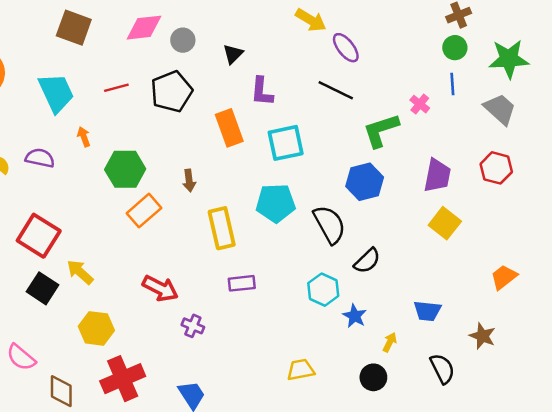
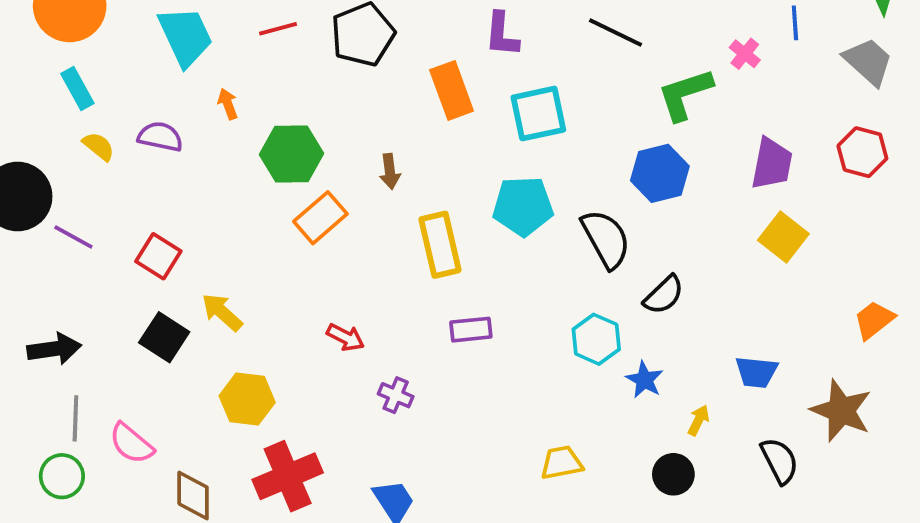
red square: (39, 236) -> (158, 256), size x0.7
red arrow: (160, 288) -> (345, 337), size x0.7
brown star: (482, 336) -> (841, 411), size x1.5

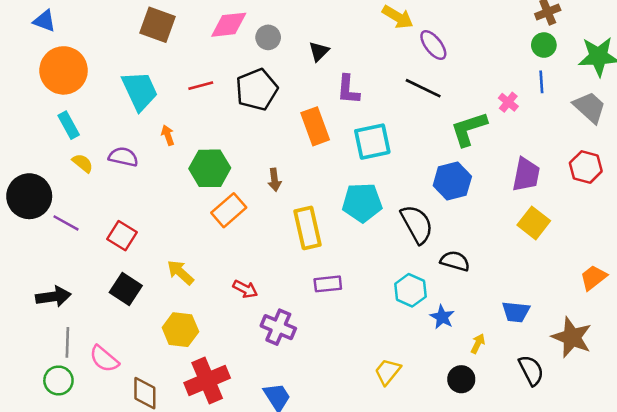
black semicircle: (664, 295) -> (455, 261), turned -120
yellow arrow: (222, 312) -> (180, 272), moved
purple cross: (396, 395) -> (278, 327), size x1.5
yellow trapezoid: (562, 463) -> (388, 372), turned -40

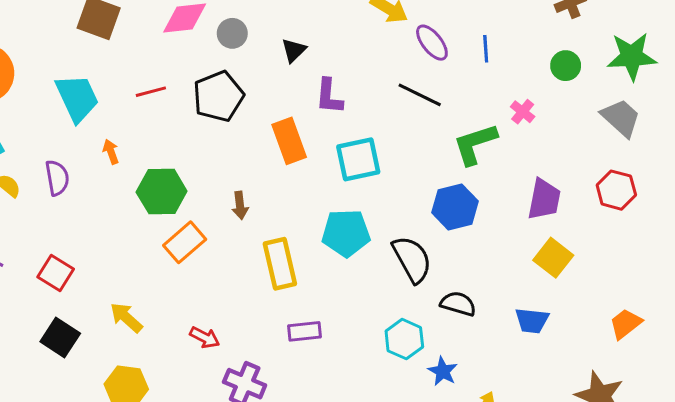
green circle: (544, 45) -> (566, 66), moved
blue line: (541, 82) -> (486, 49), moved
purple semicircle: (123, 157) -> (57, 178), turned 68
blue trapezoid: (516, 312) -> (532, 321), moved

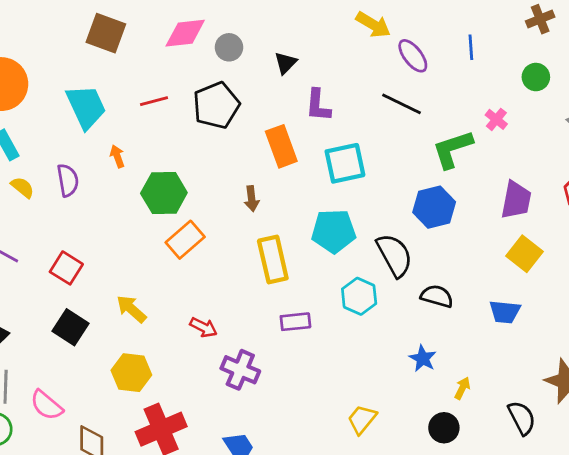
blue line: (486, 49) -> (471, 47), moved
brown arrow: (240, 205) -> (252, 199), moved
cyan hexagon: (404, 339) -> (359, 296), moved

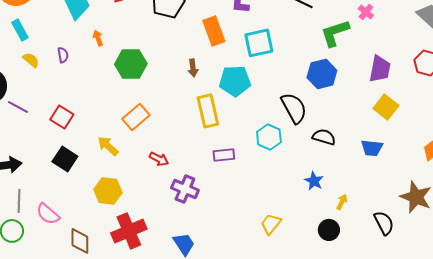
purple semicircle: (68, 180) -> (63, 55), size x0.7
cyan pentagon: (334, 231) -> (235, 81), moved
orange rectangle: (185, 240) -> (136, 117), moved

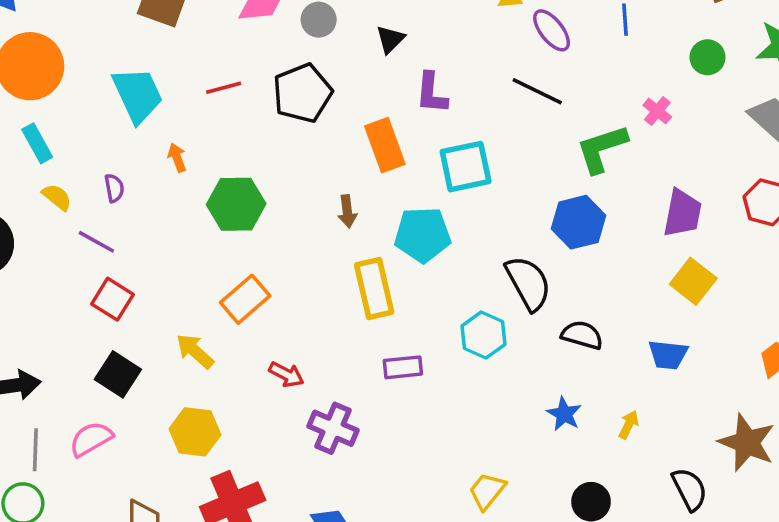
purple line: (18, 107) -> (96, 242), moved
yellow arrow: (342, 202) -> (629, 425), moved
pink semicircle: (48, 214) -> (91, 439), moved, turned 110

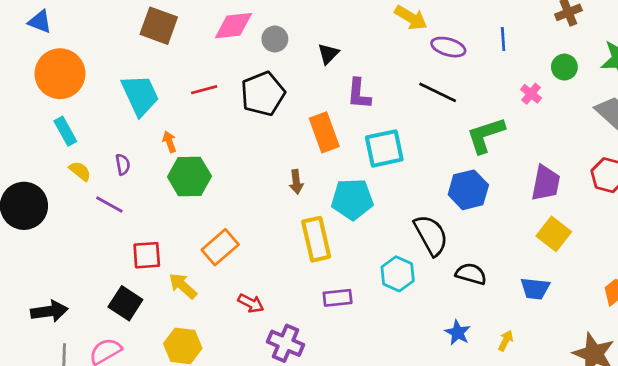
purple ellipse: (552, 30) -> (448, 47), turned -36
pink cross: (657, 111) -> (531, 94), moved
green hexagon: (236, 204) -> (189, 176), moved
red square: (113, 299) -> (147, 255), moved, turned -36

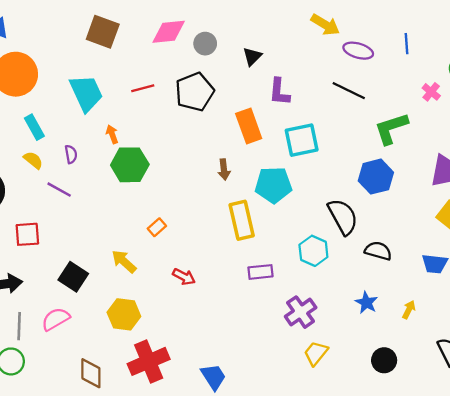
cyan rectangle: (65, 131) -> (34, 127), moved
orange rectangle: (220, 247) -> (157, 227), size x0.6
red square: (147, 255) -> (27, 234), moved
purple cross: (286, 343) -> (301, 312), moved, turned 32

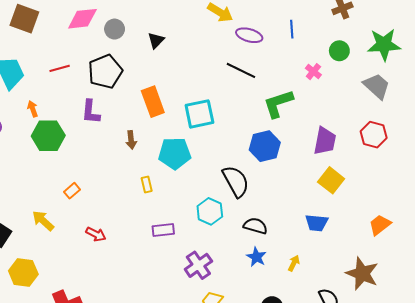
purple L-shape: (279, 92) -> (91, 112), moved
yellow rectangle: (242, 220) -> (147, 184), size x0.5
black semicircle: (378, 251) -> (255, 226), moved
yellow hexagon: (124, 314) -> (23, 273), moved

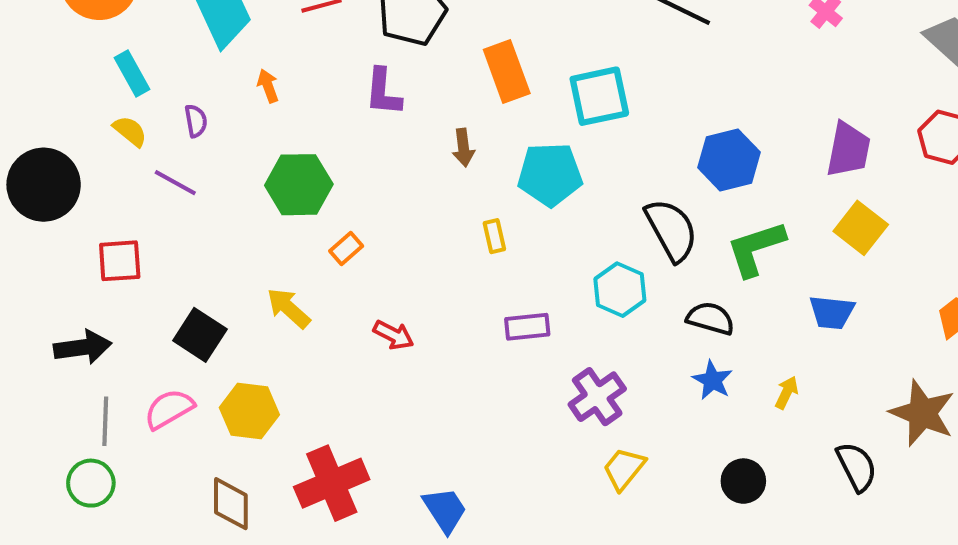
green L-shape: (278, 104) -> (756, 248), moved
green hexagon: (48, 136) -> (299, 185), moved

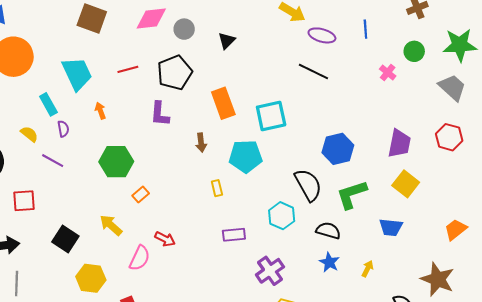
cyan rectangle: (132, 74) -> (48, 104), moved
pink semicircle: (169, 409) -> (140, 258), moved, turned 145

